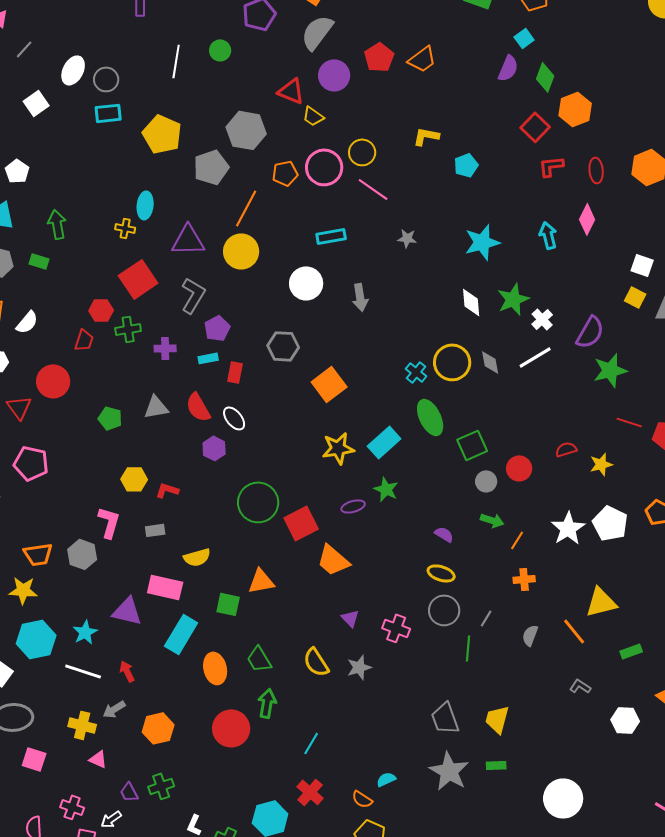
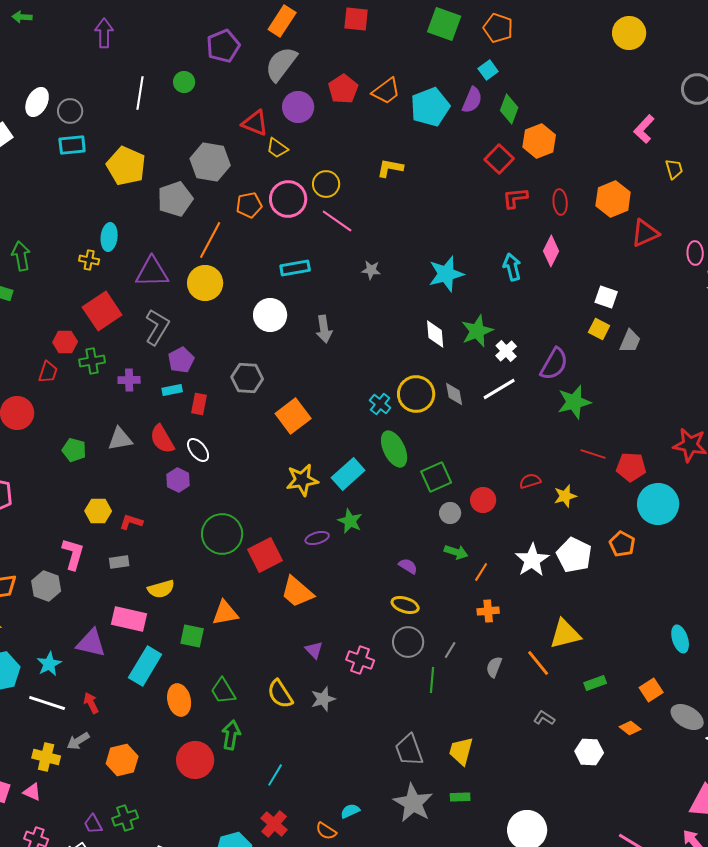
cyan pentagon: (466, 165) -> (430, 107), moved, size x1.6
pink triangle: (98, 759) -> (32, 792), moved

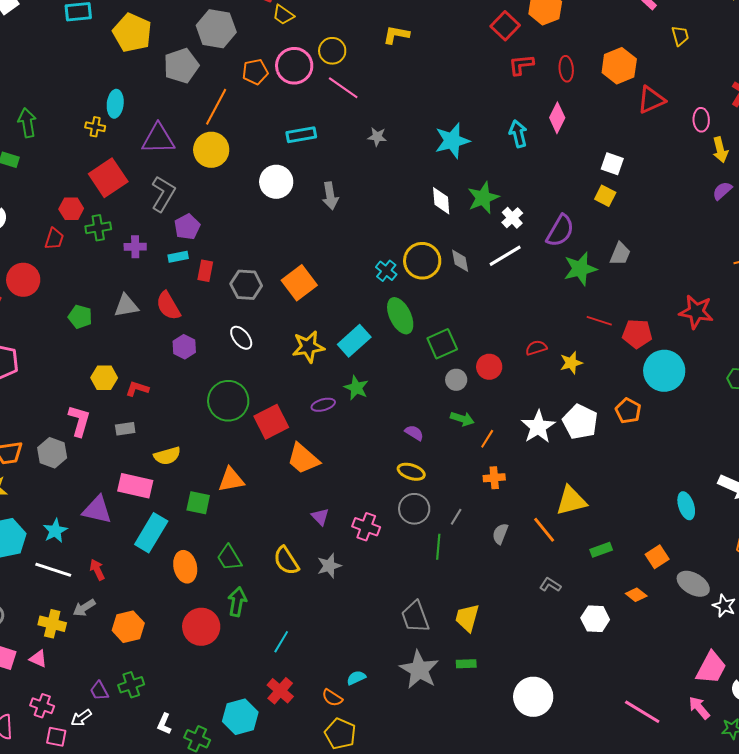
gray trapezoid: (630, 341) -> (620, 254), moved
gray hexagon: (247, 378) -> (246, 285), moved
white ellipse: (198, 450) -> (241, 338), moved

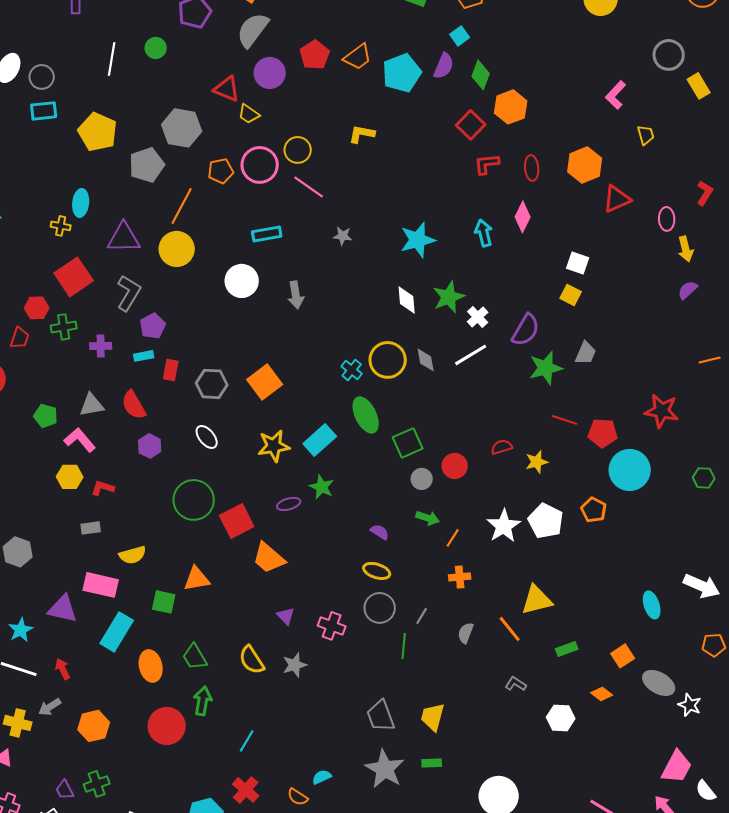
pink L-shape: (79, 421) -> (80, 440), moved, turned -56

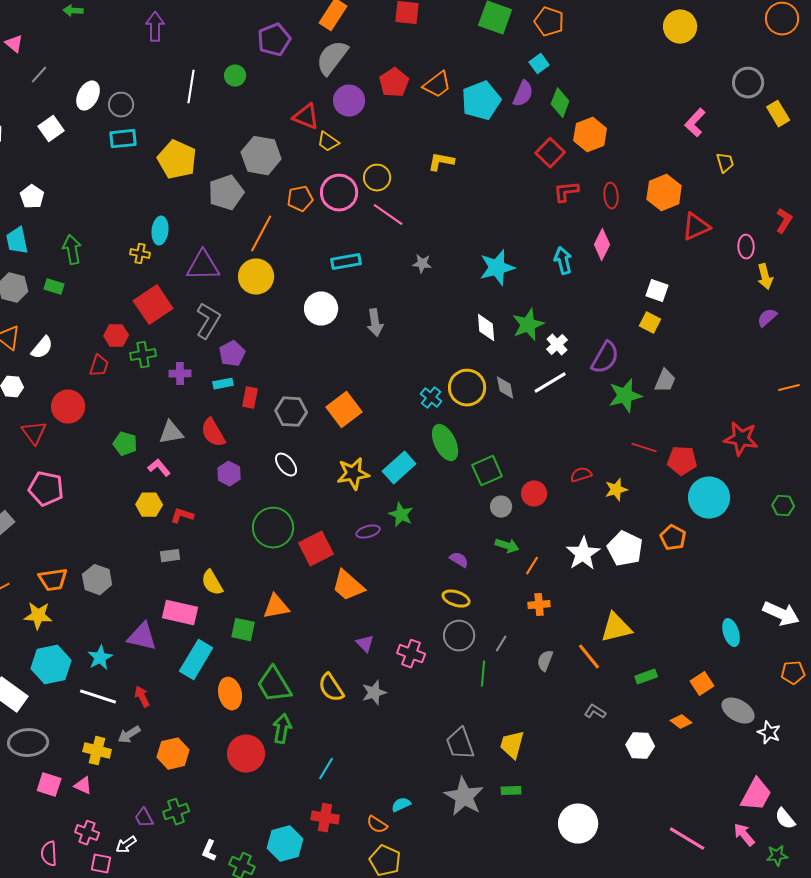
pink L-shape: (80, 440) -> (159, 468), size x0.7
yellow semicircle: (133, 555) -> (212, 583), turned 76
green trapezoid: (195, 657) -> (274, 685), size x1.4
red cross: (246, 790) -> (325, 818), turned -32

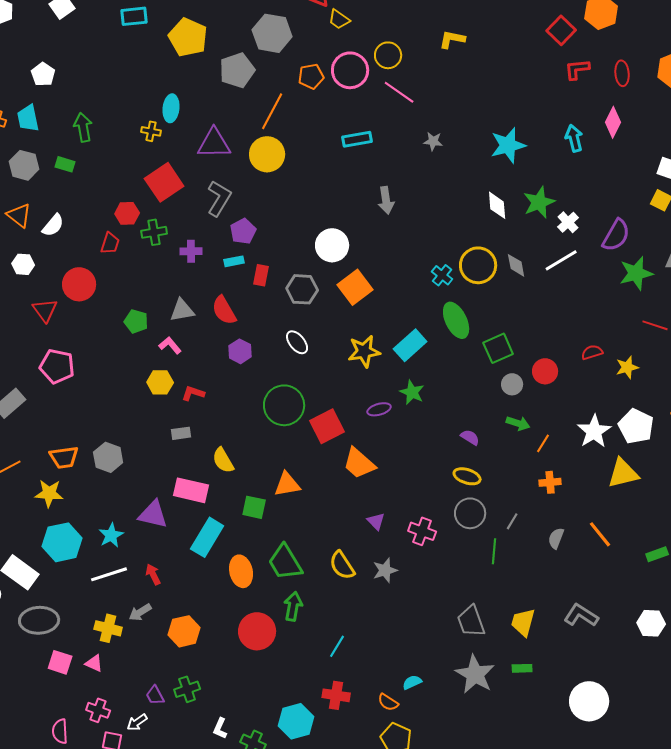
white circle: (321, 309) -> (332, 245), moved
yellow triangle: (616, 628) -> (623, 473), moved
white line: (98, 697) -> (109, 574), turned -36
gray L-shape: (595, 712) -> (581, 615), moved, size x1.6

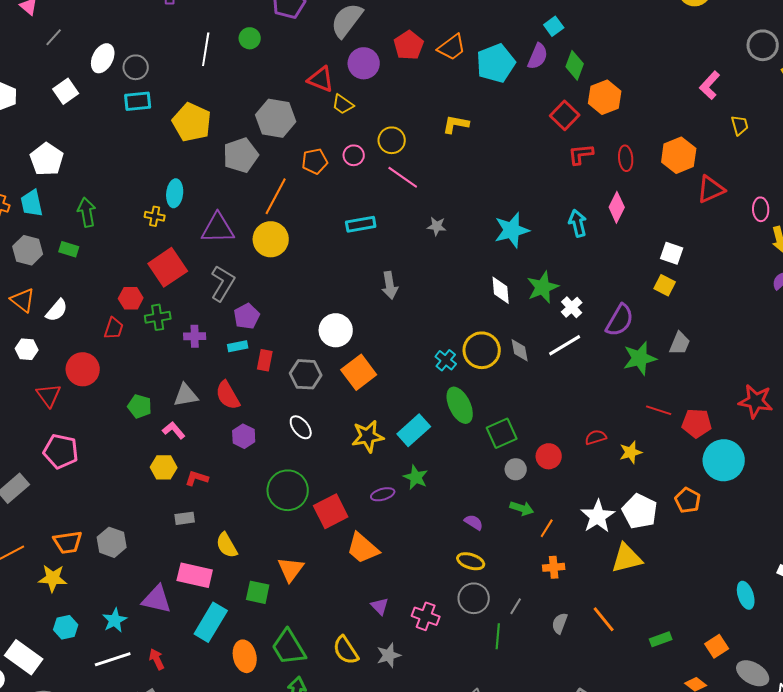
pink circle: (350, 70) -> (354, 155), size x0.6
white pentagon: (43, 74) -> (47, 159), size x1.4
orange triangle: (287, 484) -> (291, 569), turned -44
cyan hexagon: (62, 542) -> (66, 627), size x0.6

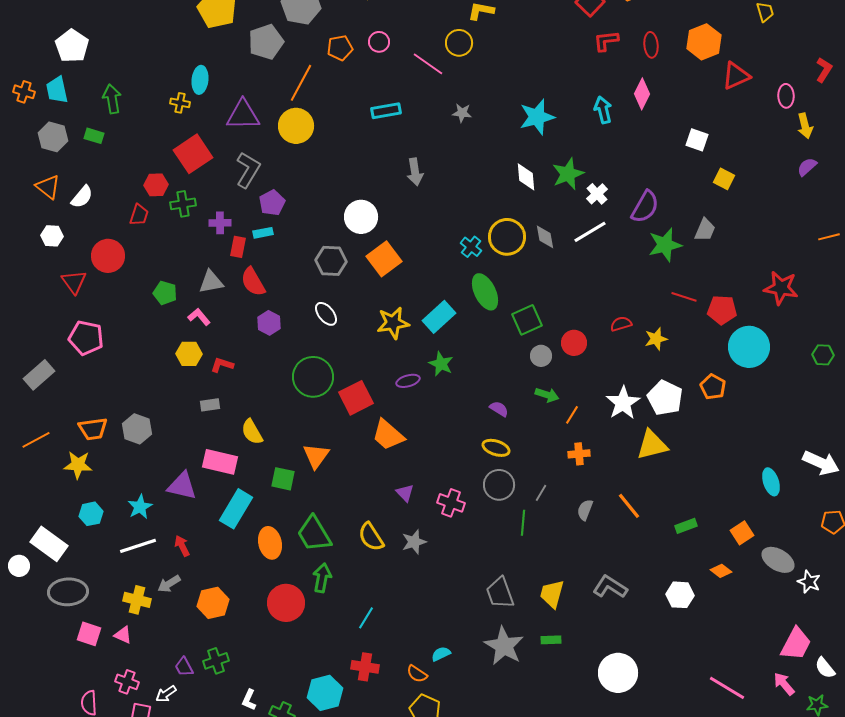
yellow circle: (392, 140) -> (459, 43), moved
yellow square: (665, 285) -> (724, 179), moved
red rectangle: (265, 360) -> (238, 247), moved

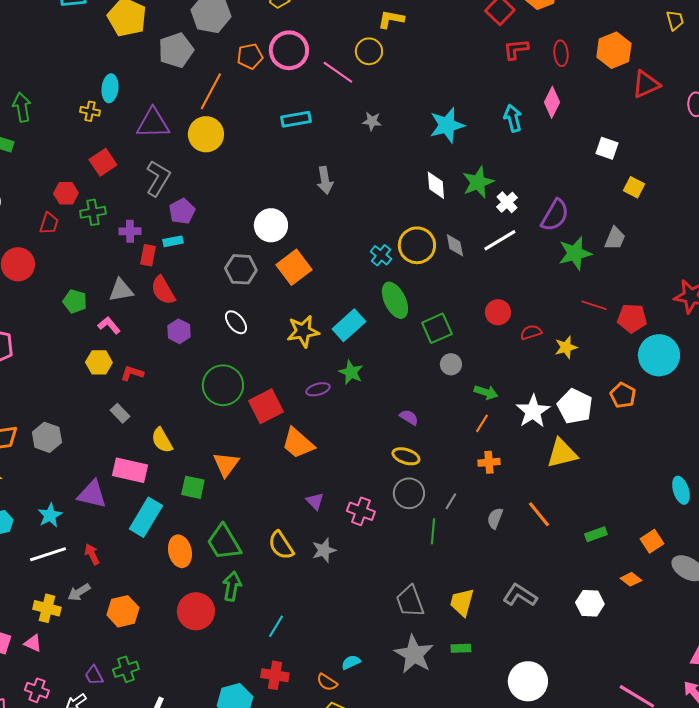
pink circle: (379, 42) -> (289, 50), size x1.8
red square: (193, 154) -> (103, 162), size x0.7
red circle: (574, 343) -> (498, 312), moved
green arrow: (547, 395) -> (486, 392), moved
gray rectangle: (210, 405) -> (120, 413), turned 54

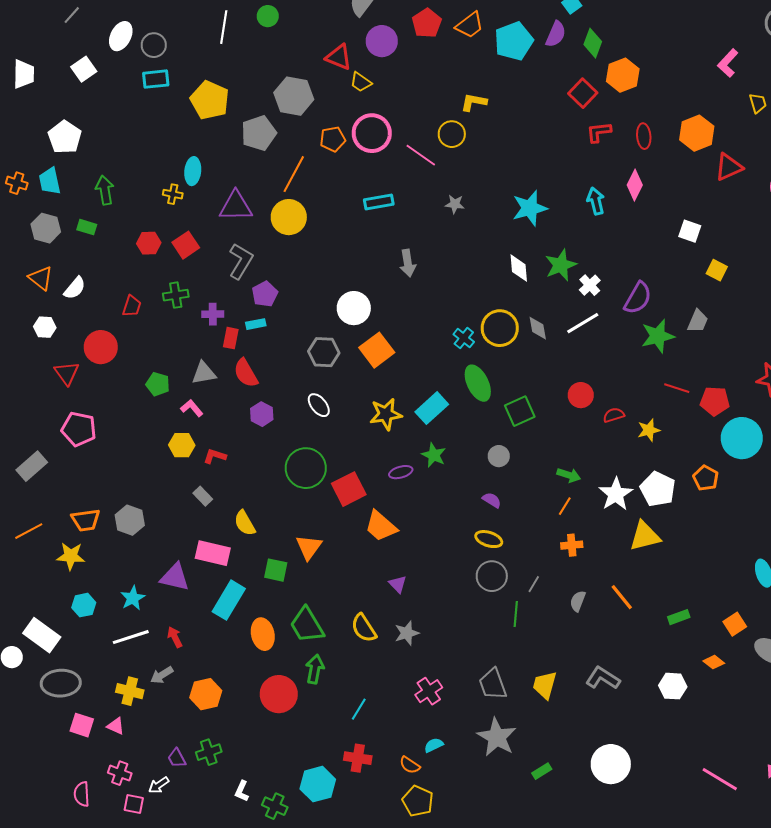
red hexagon: (66, 193) -> (149, 243), moved
gray circle: (451, 364) -> (499, 456), moved
pink cross: (361, 511) -> (429, 691), moved, turned 36
green rectangle: (461, 648) -> (542, 771), moved, turned -30

